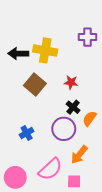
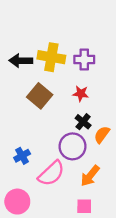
purple cross: (87, 37) -> (84, 60), moved
blue cross: (27, 133) -> (22, 156), moved
pink semicircle: (50, 169) -> (51, 173), moved

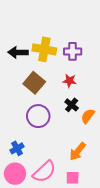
purple circle: (72, 146) -> (38, 116), moved
blue cross: (22, 156) -> (17, 148), moved
pink semicircle: (51, 173) -> (44, 172), moved

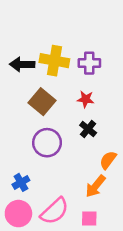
orange semicircle: (88, 116) -> (108, 160), moved

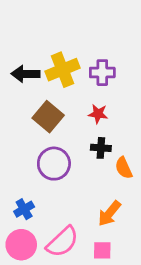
yellow cross: (54, 61) -> (62, 70), turned -32
black cross: (88, 129) -> (101, 148), turned -35
orange semicircle: (108, 160) -> (124, 168), moved, turned -60

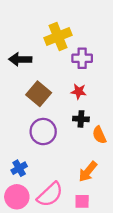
yellow cross: (62, 70) -> (58, 36), moved

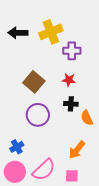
black arrow: (20, 59) -> (18, 33), moved

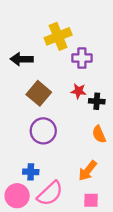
black arrow: (18, 33) -> (22, 59), moved
black cross: (71, 104) -> (97, 101), moved
blue cross: (17, 147) -> (31, 172), moved, turned 32
pink square: (72, 176) -> (91, 200), moved

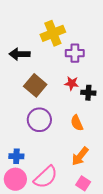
orange semicircle: (99, 134) -> (77, 123), moved
blue cross: (31, 172) -> (16, 156), moved
pink square: (91, 200) -> (83, 183), turned 32

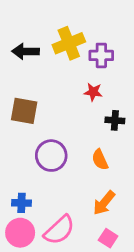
purple cross: (75, 53) -> (101, 55), moved
black arrow: (20, 54) -> (26, 51), moved
red star: (72, 83) -> (93, 92), moved
brown square: (35, 85) -> (24, 111), moved, turned -30

